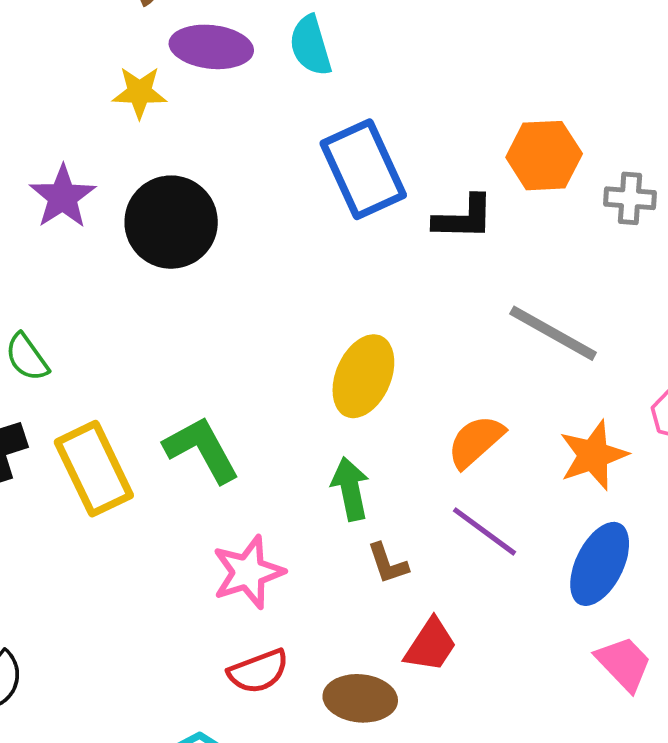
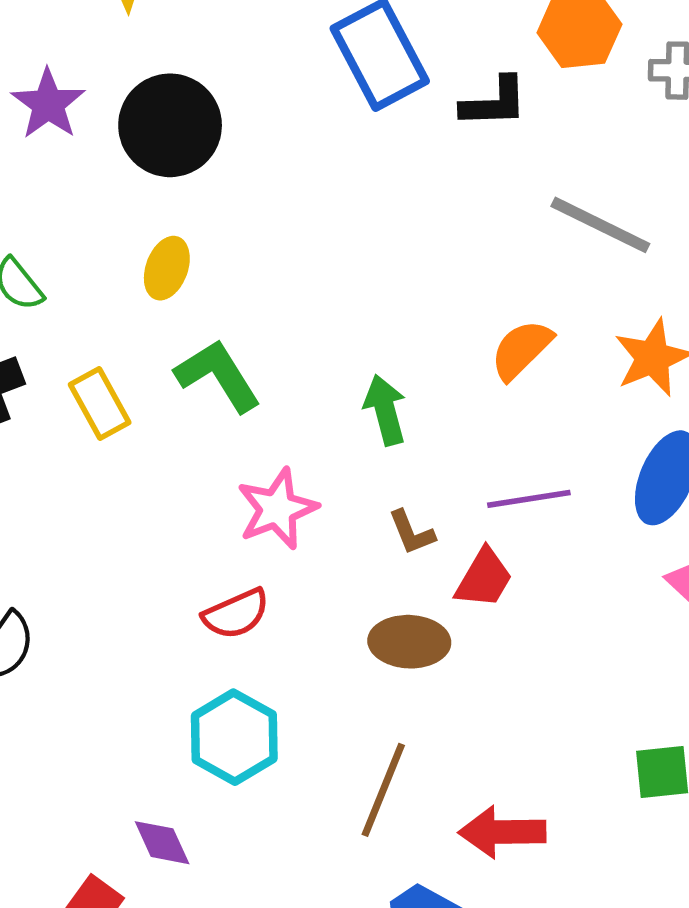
yellow ellipse: (363, 376) -> (167, 268), moved, size x0.7
yellow rectangle: (94, 469) -> (100, 404), size x0.7
purple line: (484, 531) -> (529, 499), moved, turned -42
brown L-shape: (388, 563) -> (411, 532), moved
red semicircle: (258, 671) -> (236, 614), moved

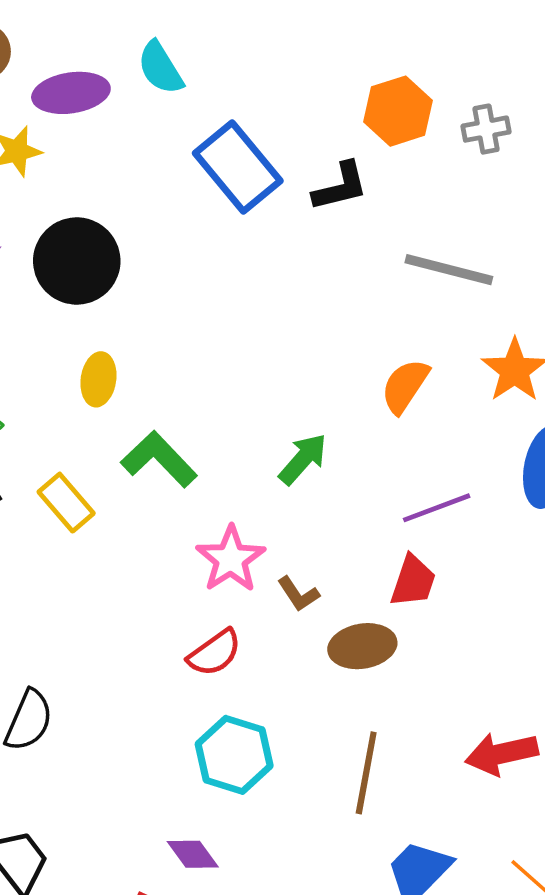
green arrow: (385, 410) -> (303, 459), turned 68
brown L-shape: (411, 532) -> (298, 594), moved
red arrow: (502, 832) -> (502, 754), moved

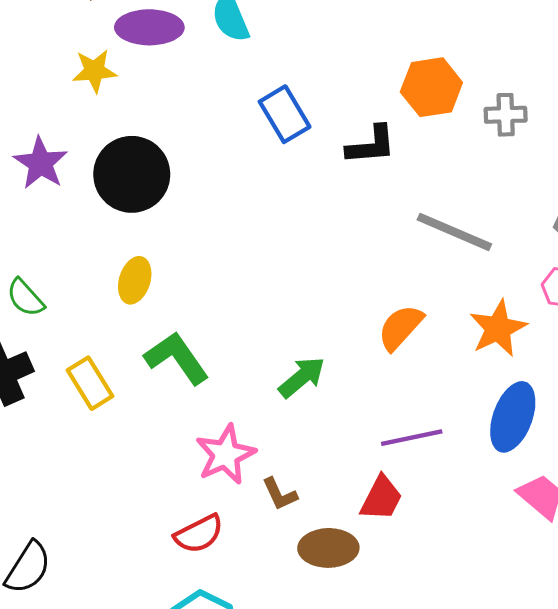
blue rectangle: (238, 167) -> (285, 114), size x0.7

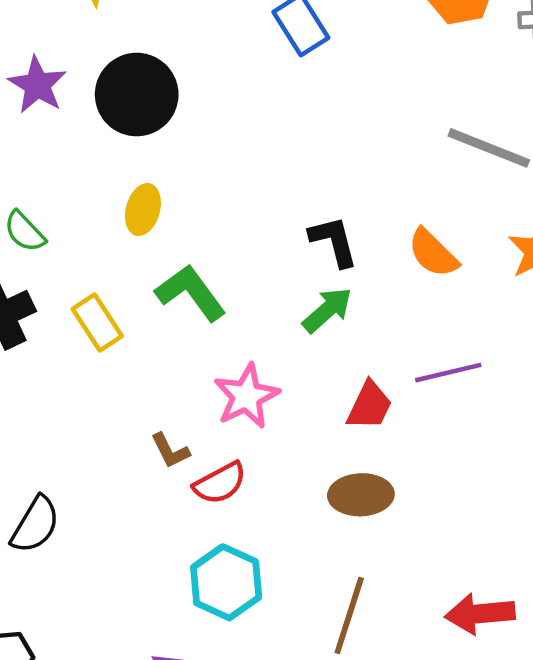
black L-shape: (371, 145) -> (334, 241), moved, turned -98
orange semicircle: (400, 327) -> (433, 253), turned -86
brown L-shape: (280, 494) -> (170, 451), moved
red trapezoid: (381, 498) -> (369, 406), moved

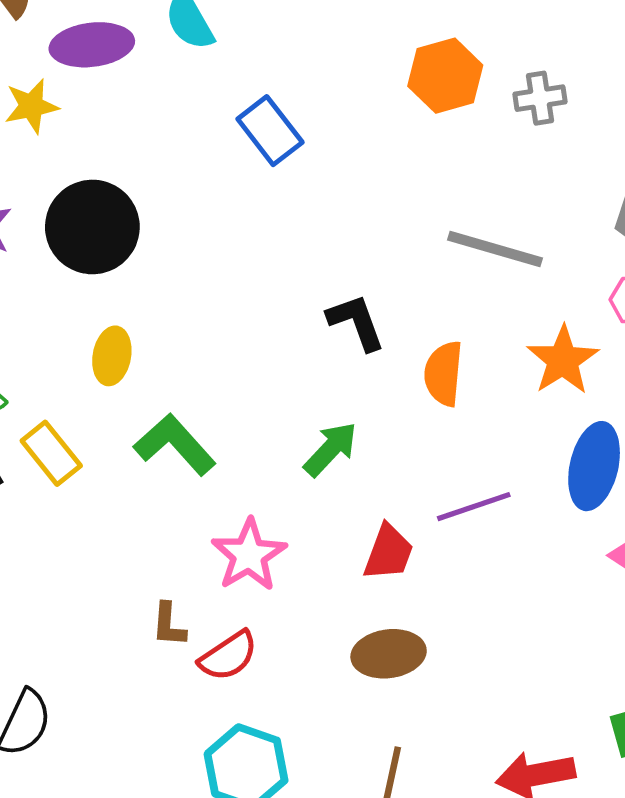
black L-shape: (334, 241) -> (356, 322), moved
orange semicircle: (433, 253) -> (444, 374), turned 56
yellow rectangle: (97, 323) -> (51, 453), moved
brown L-shape: (170, 451) -> (169, 625), turned 36

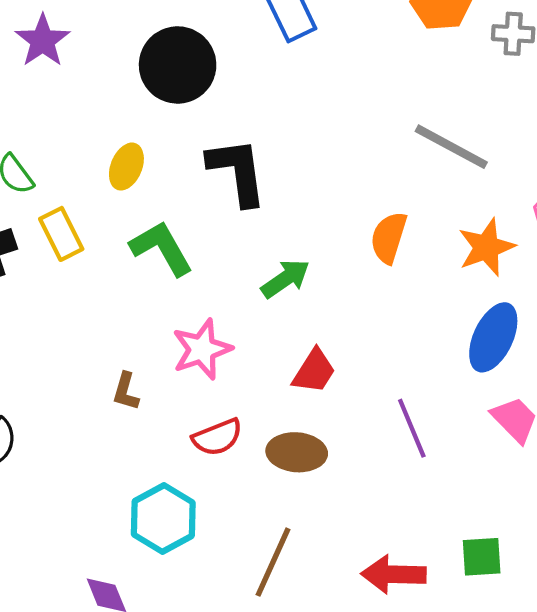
black circle: (92, 227) -> (178, 65), moved
black L-shape: (356, 322) -> (237, 171), moved, size x1.4
purple line: (474, 507) -> (412, 428), moved, turned 74
red semicircle: (228, 656) -> (217, 437), moved

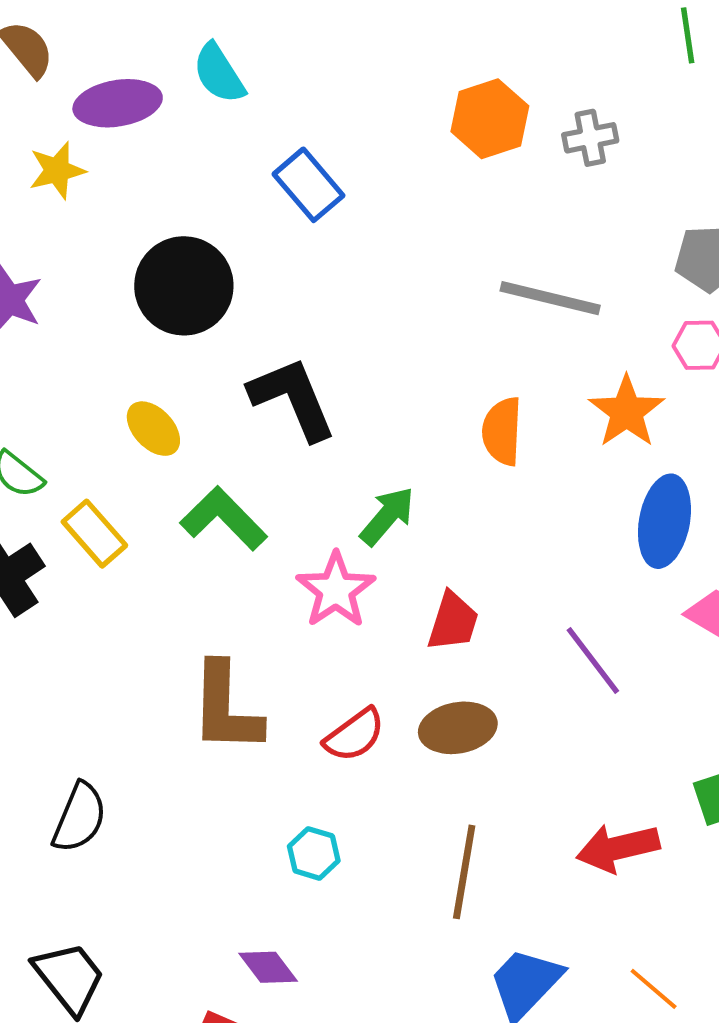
yellow ellipse: (126, 167) -> (153, 429), turned -51
pink star: (202, 349) -> (336, 590), moved
brown L-shape: (126, 391) -> (226, 708), size x2.0
cyan hexagon: (163, 518) -> (314, 853), size x0.6

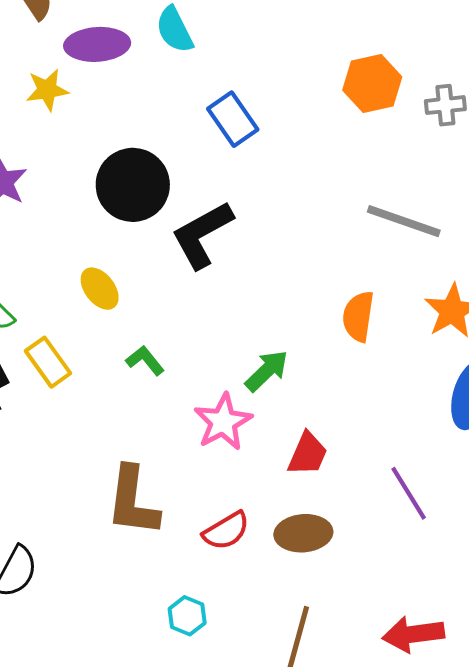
black L-shape: (293, 399) -> (202, 235), moved, turned -102
green L-shape: (224, 519) -> (145, 360), size x0.6

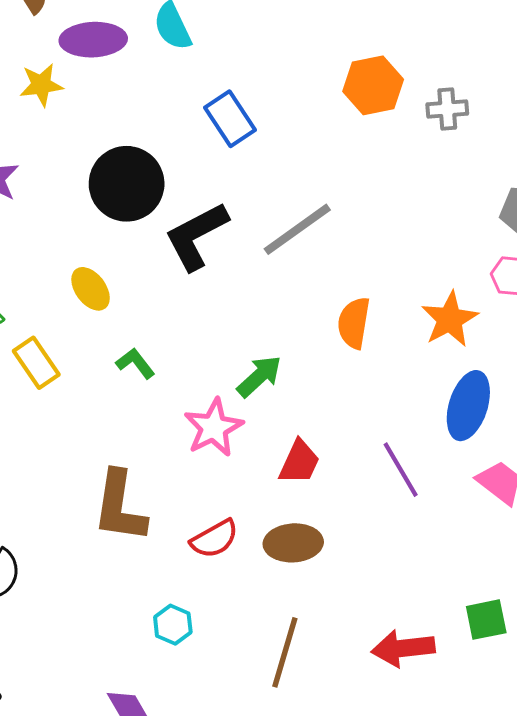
gray line: (404, 221) -> (297, 229), moved, turned -56
purple line: (409, 493) -> (401, 470), moved

